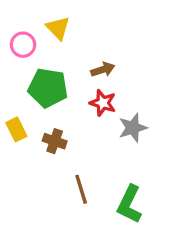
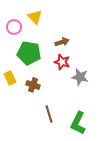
gray star: (133, 128) -> (80, 77), turned 30

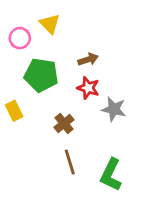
brown cross: (33, 85) -> (64, 123), moved, turned 32

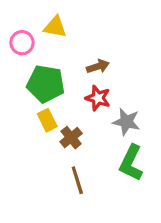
yellow triangle: (50, 24) -> (55, 27), turned -35
yellow rectangle: (14, 111) -> (47, 120), moved
green L-shape: (111, 175) -> (131, 163), moved

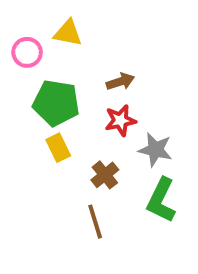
red star: (98, 98) -> (120, 120), turned -30
brown cross: (71, 138) -> (105, 175), moved

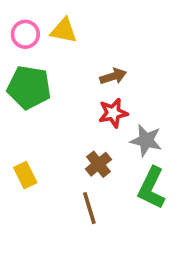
pink circle: (27, 52) -> (25, 34), moved
green pentagon: (56, 103) -> (29, 87), moved
yellow rectangle: (58, 148) -> (25, 175), moved

